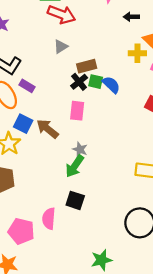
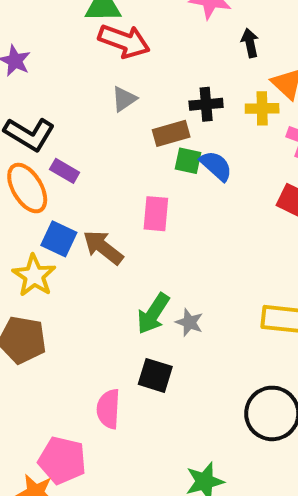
black arrow: (131, 17) -> (250, 43), turned 80
black cross: (79, 82) -> (206, 104), moved, turned 35
gray star: (80, 149) -> (189, 322), moved
pink pentagon: (21, 231) -> (62, 460), moved

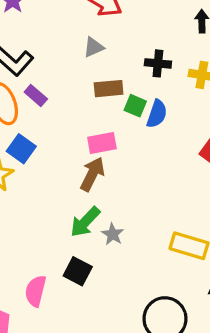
brown rectangle: (171, 133) -> (109, 89), moved
blue semicircle: (216, 166) -> (157, 114), turned 56
pink rectangle: (156, 214) -> (102, 143), turned 64
brown arrow: (103, 247) -> (92, 174), moved, turned 68

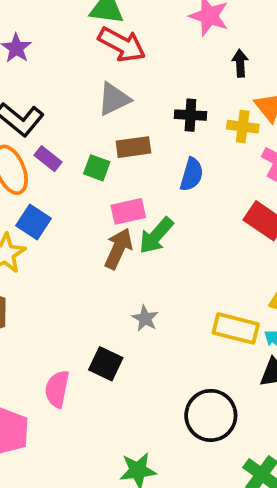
gray triangle: (94, 47) -> (114, 99), size x1.4
green square: (135, 106) -> (97, 168), moved
green arrow: (85, 222) -> (156, 236), moved

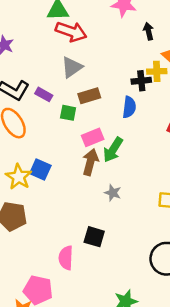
black cross: (190, 115) -> (141, 81), moved
purple rectangle: (48, 159) -> (44, 94), moved
blue square: (33, 222) -> (40, 170), moved
gray star: (145, 318) -> (113, 193), moved

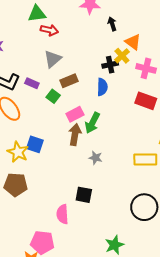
red arrow: (71, 32) -> (49, 30), size x0.7
yellow cross: (157, 71) -> (122, 56), turned -35
green square: (68, 113) -> (53, 96), turned 32

